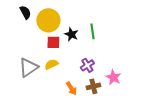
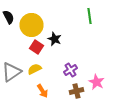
green line: (92, 31) -> (90, 16), moved
red square: (53, 42) -> (36, 47), turned 32
orange arrow: (71, 88) -> (42, 91), moved

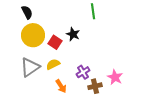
green line: (90, 16) -> (93, 11), moved
yellow circle: (32, 25) -> (33, 35), moved
purple cross: (70, 70) -> (83, 72), moved

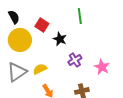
red square: (55, 42) -> (42, 25), moved
purple cross: (83, 72) -> (75, 60), moved
pink star: (115, 77) -> (102, 67), moved

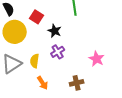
purple cross: (75, 60) -> (58, 52), moved
yellow semicircle: (40, 69) -> (35, 61), turned -56

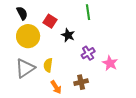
purple cross: (58, 52) -> (88, 53), moved
brown cross: (77, 83) -> (81, 82), moved

